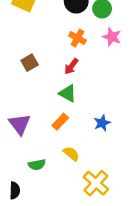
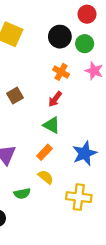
blue star: (102, 123) -> (85, 153), size x1.5
yellow semicircle: (71, 154) -> (46, 177), moved
yellow cross: (96, 183) -> (79, 197), moved, turned -35

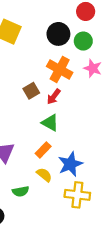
orange cross: (61, 72) -> (60, 69), size x1.5
brown square: (15, 96) -> (31, 91), moved
blue star: (85, 153) -> (70, 164), moved

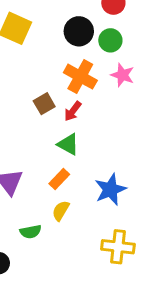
blue star: (70, 164) -> (110, 190), moved
yellow semicircle: (44, 175) -> (61, 211), turned -98
yellow cross: (77, 195) -> (118, 247), moved

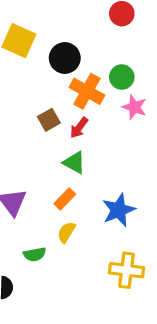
black circle: (79, 31) -> (65, 58), moved
green circle: (110, 40) -> (122, 77), moved
pink star: (122, 75) -> (134, 107), moved

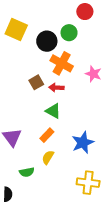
green circle: (122, 77) -> (69, 33), moved
red arrow: (79, 128) -> (56, 88), turned 56

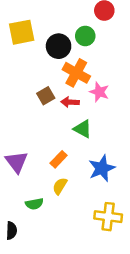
yellow square: (16, 30) -> (22, 32), turned -35
pink star: (93, 74) -> (99, 92), moved
green triangle: (53, 111) -> (83, 129), moved

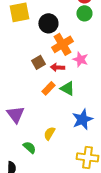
green circle: (85, 36) -> (84, 13), moved
orange cross: (76, 73) -> (62, 44), turned 30
orange rectangle: (59, 159) -> (48, 88), moved
green semicircle: (34, 204) -> (29, 147), turned -128

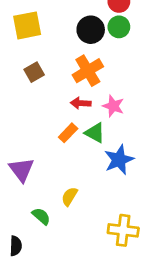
black circle: (48, 23) -> (91, 30), moved
pink star: (80, 59) -> (113, 106), moved
brown square: (38, 62) -> (34, 72), moved
blue star: (82, 119) -> (119, 160), moved

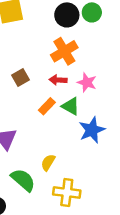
brown square: (34, 72) -> (21, 77), moved
green semicircle: (41, 216) -> (23, 180), size x1.5
yellow cross: (123, 230) -> (67, 192), moved

